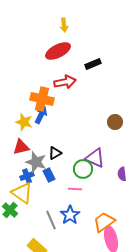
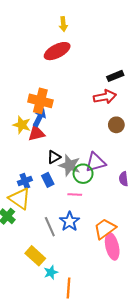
black rectangle: (93, 64) -> (115, 76), moved
red arrow: (65, 82) -> (105, 97), moved
red triangle: (21, 147) -> (36, 133), moved
purple triangle: (95, 158) -> (96, 162), turned -40
gray star: (36, 162) -> (70, 165), moved

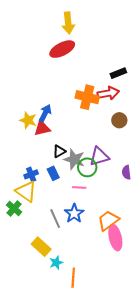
yellow arrow: (63, 24) -> (68, 23), size x1.5
orange cross: (40, 101) -> (87, 97), moved

